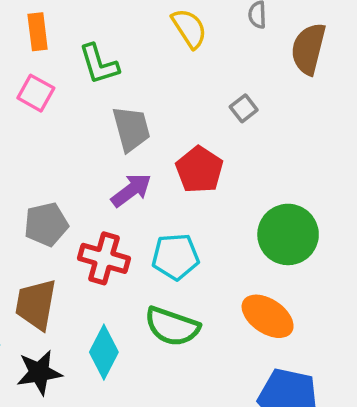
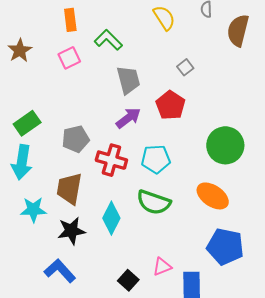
green L-shape: (99, 64) -> (108, 40), turned 152
pink square: (36, 93) -> (69, 58), turned 35
gray square: (244, 108) -> (185, 67), moved

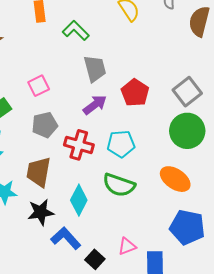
pink square: (69, 58) -> (39, 86), moved
gray square: (185, 67) -> (187, 92), moved, size x1.8
blue L-shape: (60, 271) -> (66, 238), moved

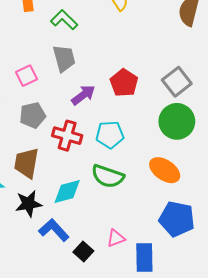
gray trapezoid: (95, 69) -> (64, 58), moved
cyan diamond: (79, 200) -> (67, 191), turned 48

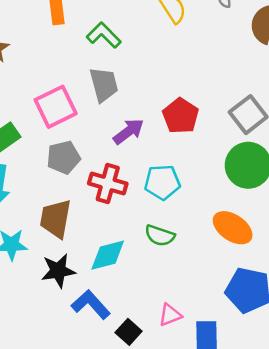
pink square: (26, 76) -> (56, 107), size x1.5
green semicircle: (108, 176) -> (160, 236), size x0.7

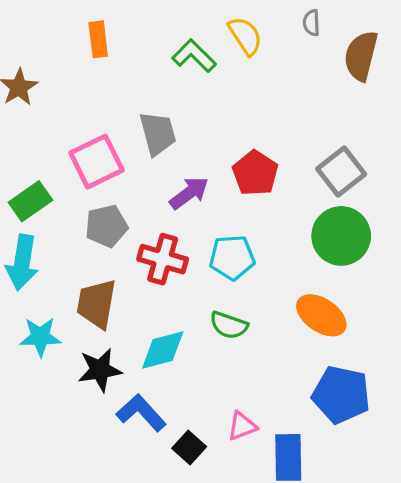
green L-shape: (104, 35) -> (194, 56), moved

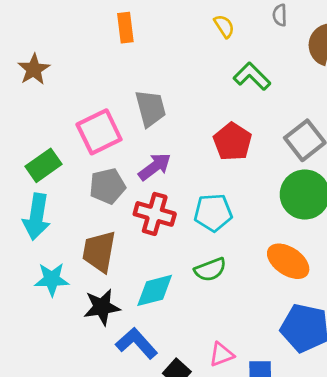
yellow semicircle: (245, 36) -> (224, 26), size x0.7
orange rectangle: (98, 39) -> (125, 28), moved
green L-shape: (194, 56) -> (252, 76), moved
purple arrow: (189, 193) -> (155, 167), moved
green semicircle: (229, 325) -> (210, 270), turned -40

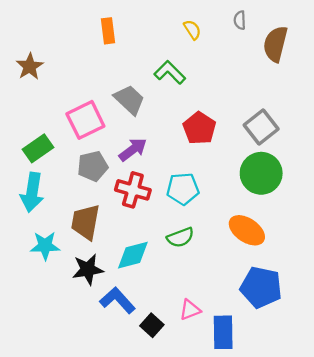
green L-shape: (252, 76) -> (170, 72), moved
gray trapezoid: (151, 108) -> (129, 100), turned -32

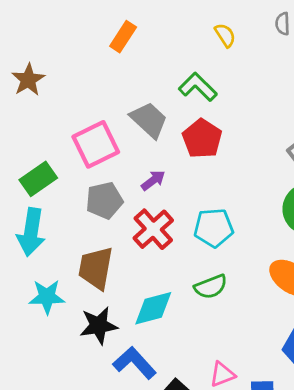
orange rectangle: (108, 31) -> (123, 37), turned 40
red pentagon: (199, 128) -> (202, 139), moved
purple arrow: (133, 150) -> (153, 180), size x0.7
red cross: (133, 190) -> (153, 229), turned 32

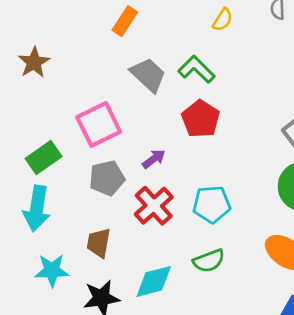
yellow semicircle: (225, 35) -> (223, 20), turned 65
gray trapezoid: (149, 120) -> (148, 75), moved
brown trapezoid: (96, 268) -> (99, 243), size x0.7

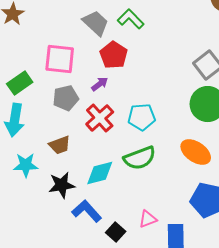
red pentagon: (201, 119) -> (114, 55), moved
pink square: (99, 124) -> (60, 59), turned 32
brown trapezoid: (99, 243) -> (60, 145), turned -120
green semicircle: (209, 261) -> (140, 158), size x1.4

